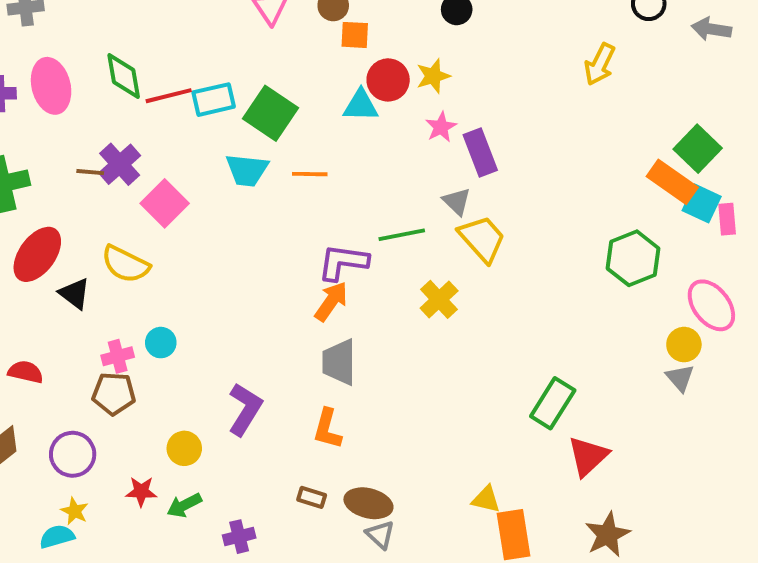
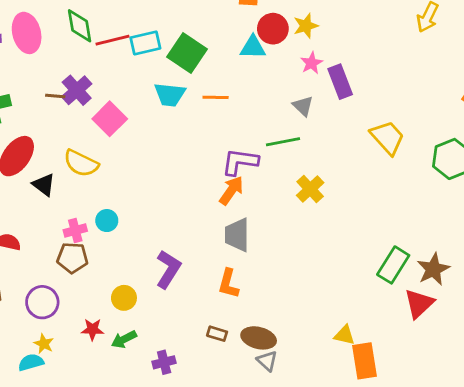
gray triangle: (457, 201) -> (303, 106), moved
yellow trapezoid: (482, 239) -> (387, 137), moved
brown star: (608, 535) -> (433, 269), moved

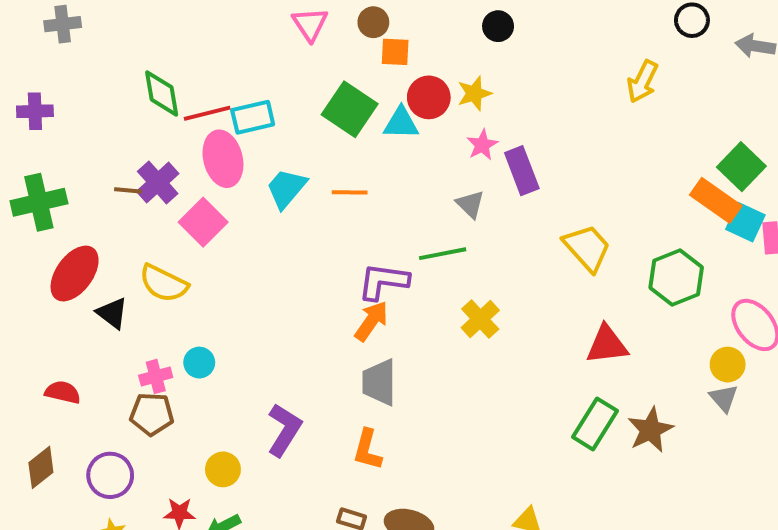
pink ellipse: (27, 33) -> (223, 159), moved
green square: (187, 53) -> (350, 109), moved
cyan trapezoid: (170, 95) -> (286, 188), turned 124
red triangle: (419, 304) -> (607, 345), moved, turned 36

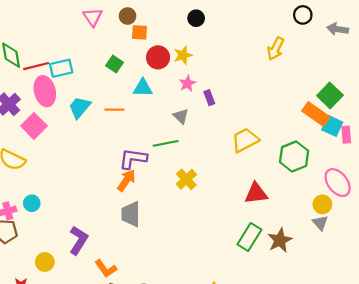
green square: (350, 109) -> (114, 64), size x0.6
cyan triangle: (401, 123) -> (143, 88), moved
purple rectangle: (522, 171) -> (209, 98), size x0.6
yellow trapezoid: (587, 248) -> (245, 140), turned -76
orange L-shape: (367, 450) -> (106, 269), moved, turned -50

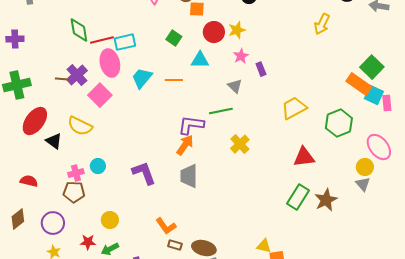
purple L-shape: (79, 240) -> (144, 173), moved, turned -52

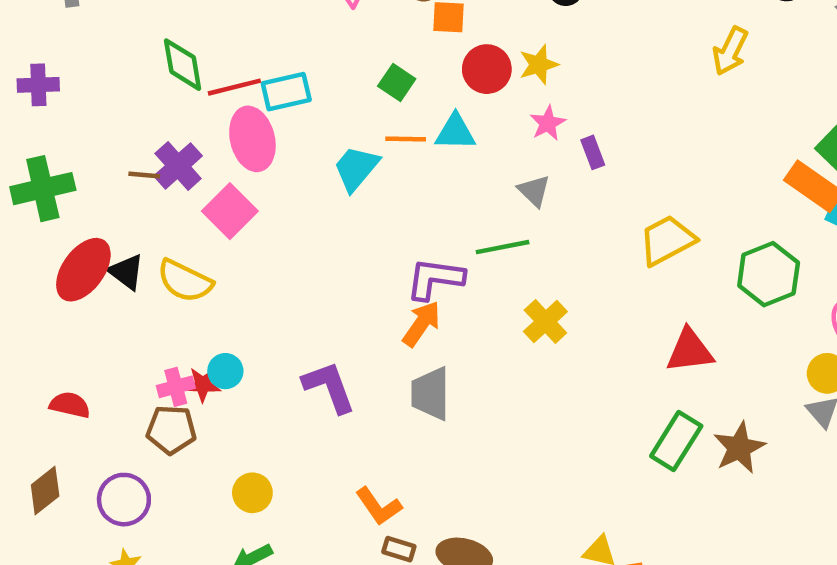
cyan trapezoid: (142, 78) -> (356, 168), moved
orange line: (174, 80) -> (406, 139), moved
black triangle: (54, 141) -> (126, 272), moved
red star: (88, 242) -> (203, 385), moved

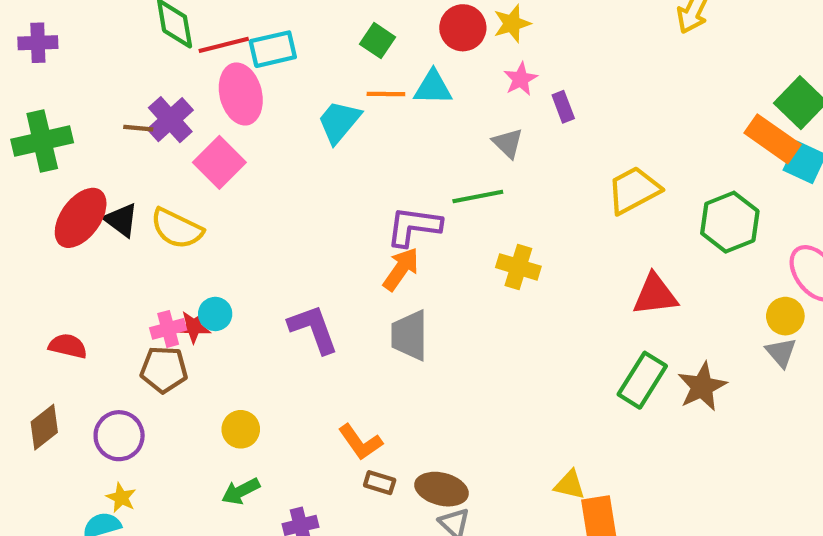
yellow cross: (545, 321) -> (518, 267), turned -30

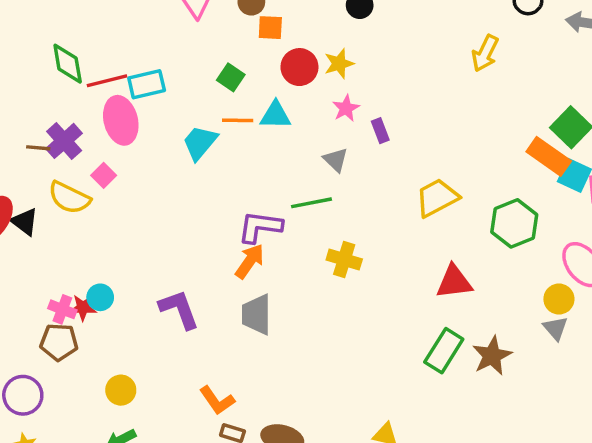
pink square: (219, 162) -> (104, 175), size x0.6
yellow semicircle: (177, 229) -> (69, 198), moved
pink cross: (168, 329) -> (62, 309), turned 36

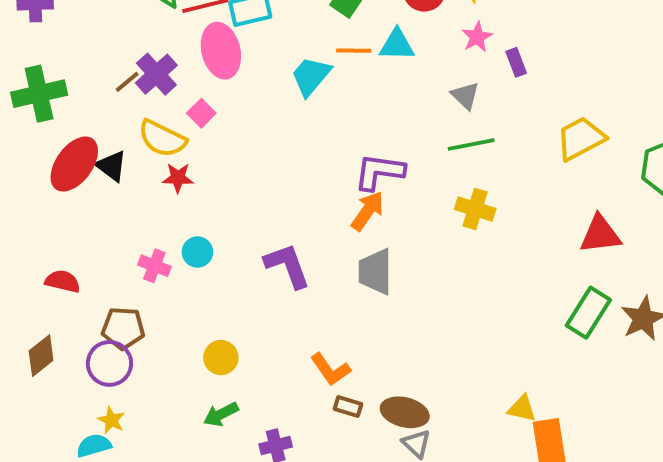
brown line: (38, 148) -> (127, 82), turned -45
green line: (312, 203) -> (471, 144), moved
red star: (83, 308) -> (178, 178), moved
brown pentagon: (59, 342) -> (123, 328), moved

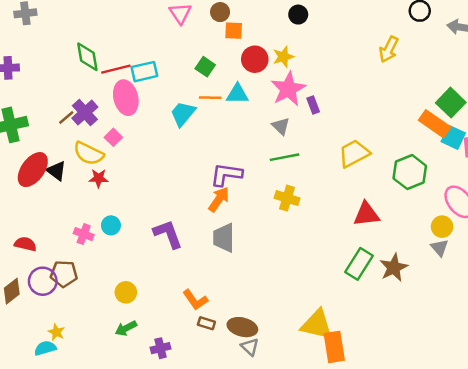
pink star: (477, 37) -> (288, 89), size x1.8
purple circle: (109, 363) -> (43, 281), moved
yellow triangle: (522, 408) -> (317, 325), size x1.8

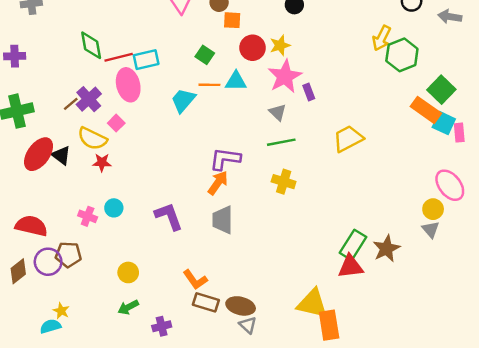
green hexagon: (410, 172) -> (402, 55), moved
red triangle: (366, 214) -> (351, 267), moved
red semicircle: (25, 244) -> (31, 226), size x1.5
brown rectangle: (206, 323) -> (206, 302), size x1.5

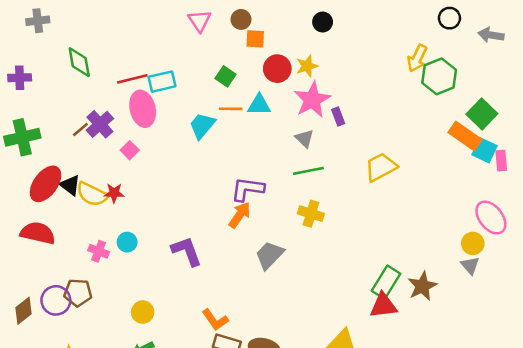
green diamond: (91, 45) -> (79, 62), moved
yellow semicircle: (92, 139) -> (92, 194), moved
gray trapezoid: (223, 220) -> (270, 255), moved, turned 44
red semicircle: (31, 226) -> (38, 233), moved

